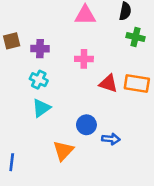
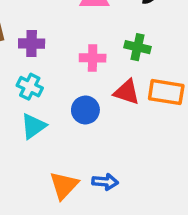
green cross: (136, 37) -> (137, 47), moved
blue circle: (86, 125) -> (85, 110), moved
blue arrow: (111, 139) -> (105, 182), moved

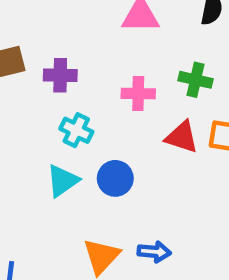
cyan cross: (30, 87) -> (76, 130), moved
blue circle: (85, 110) -> (115, 178), moved

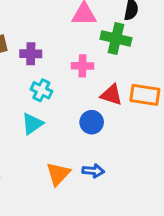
green cross: (196, 80) -> (116, 39), moved, size x1.4
blue circle: (115, 178) -> (92, 122), moved

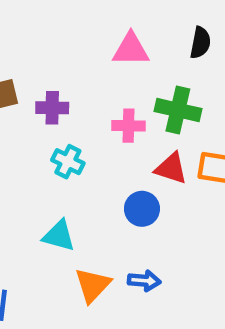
green cross: (116, 39) -> (178, 110), moved
cyan triangle: (32, 124) -> (59, 236), moved, turned 50

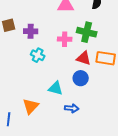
blue circle: (142, 209) -> (81, 78), moved
cyan triangle: (59, 236) -> (56, 88), moved
orange triangle: (93, 285) -> (31, 106), moved

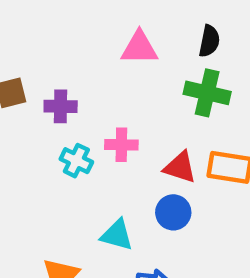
green cross: (87, 32) -> (207, 93), moved
pink cross: (65, 39) -> (121, 145), moved

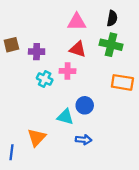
red triangle: (180, 167) -> (78, 49), moved
blue circle: (173, 212) -> (85, 105), moved

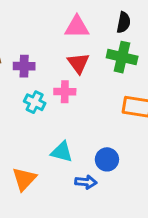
red triangle: (78, 49) -> (78, 63), turned 36
blue circle: (85, 105) -> (107, 159), moved

